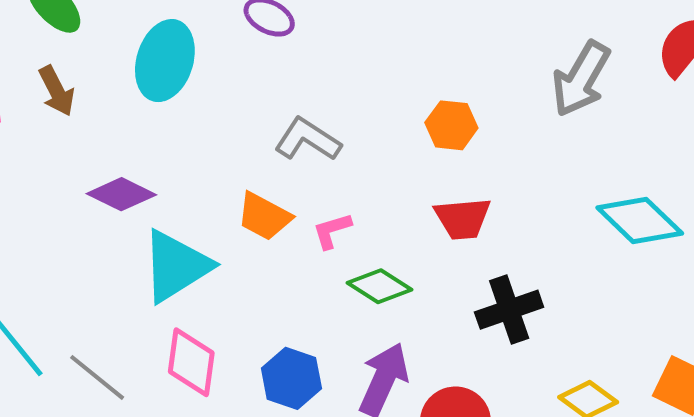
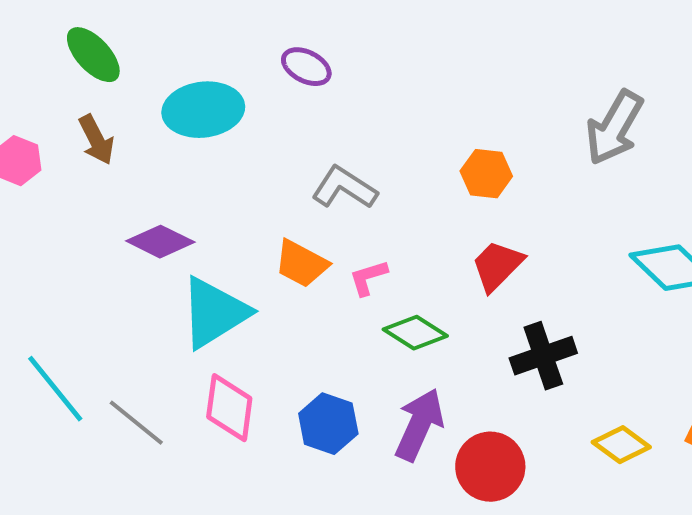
cyan ellipse: (165, 61) -> (203, 110), turned 66
red trapezoid: (463, 218) -> (497, 266), turned 140

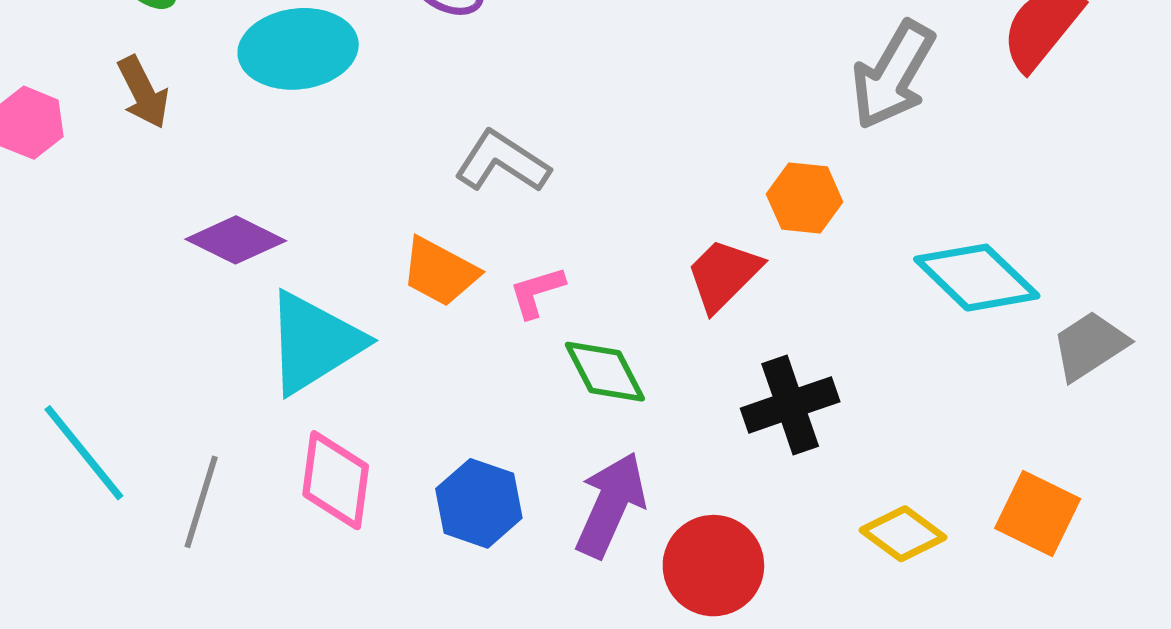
orange hexagon: (486, 174) -> (805, 198), moved
green diamond: (415, 333) -> (605, 372), turned 30
gray line: (136, 423) -> (201, 502), turned 68

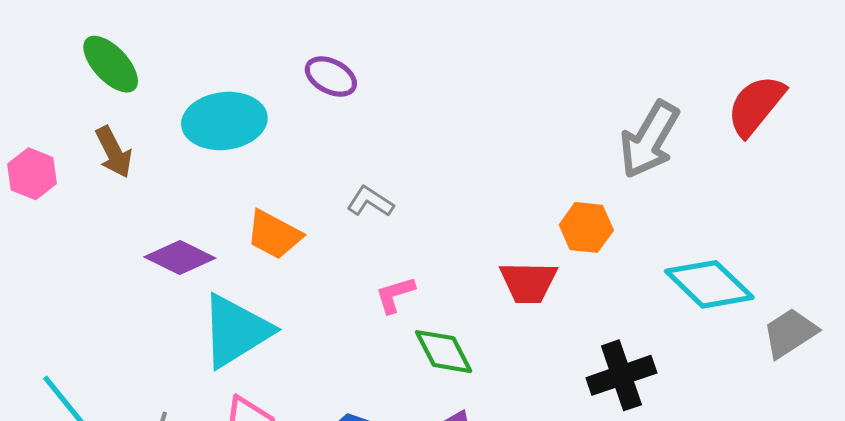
gray L-shape: (502, 162) -> (370, 202), size x0.7
orange trapezoid: (440, 272) -> (274, 235), moved
red trapezoid: (724, 275) -> (528, 282), turned -134
black cross: (790, 405) -> (621, 375), moved

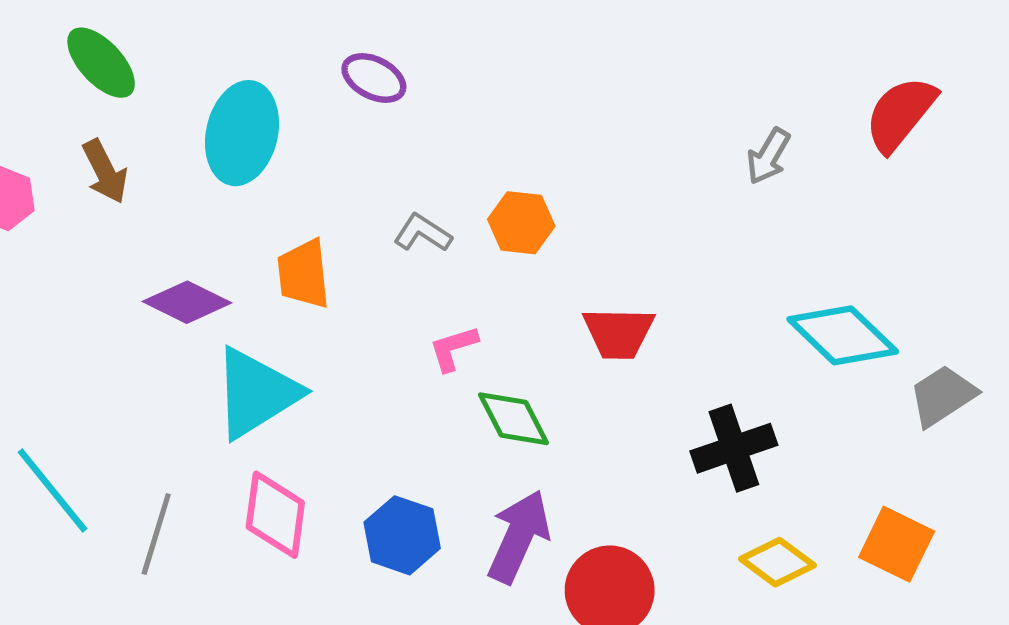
cyan ellipse: (224, 121) -> (242, 133), turned -70
gray arrow: (649, 140) -> (768, 156), size x0.6
orange hexagon: (586, 227) -> (521, 223), moved
orange trapezoid: (274, 235) -> (303, 274), turned 56

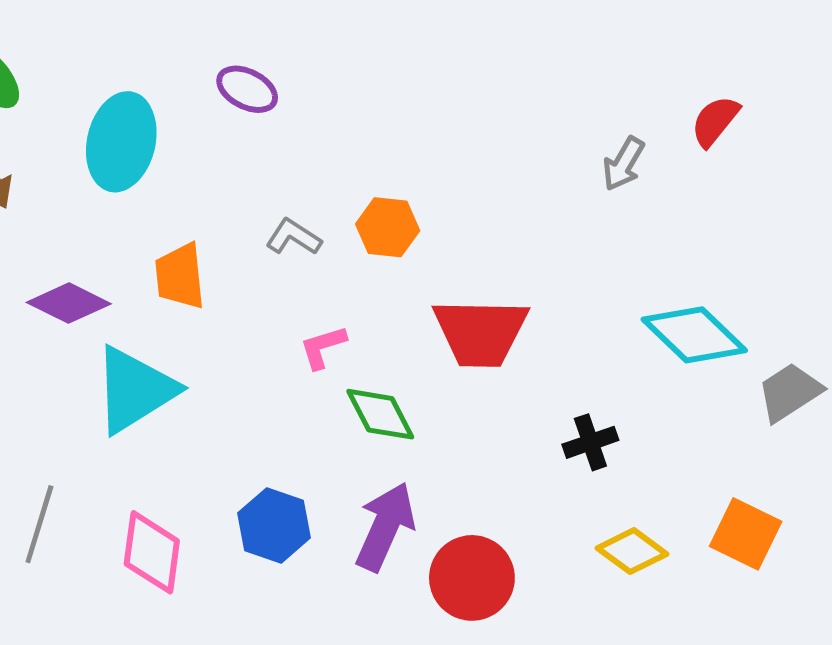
red semicircle: (900, 114) -> (715, 121), moved, size x0.7
red trapezoid: (619, 333) -> (480, 332), size x1.4
black cross: (734, 448) -> (590, 442), size x0.7
pink diamond: (275, 515) -> (152, 552), moved

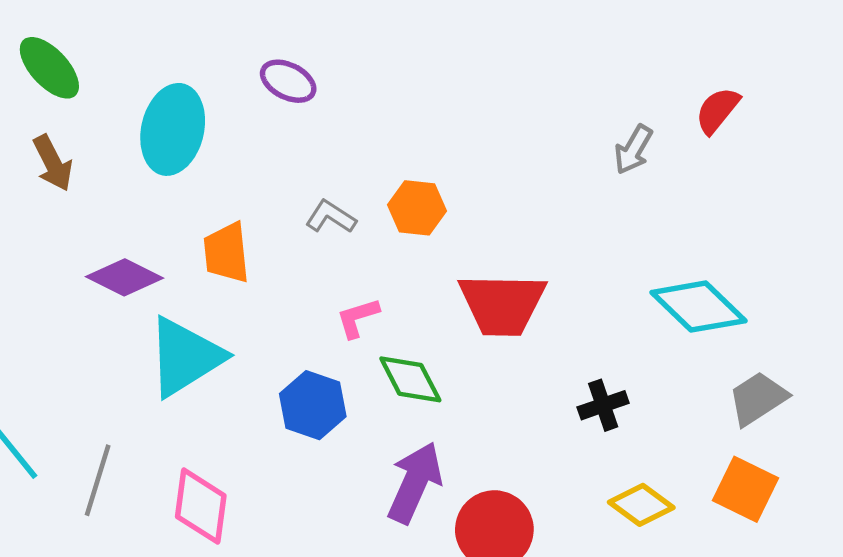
gray trapezoid: (790, 392) -> (758, 398), moved
blue hexagon: (274, 525) -> (313, 405), moved

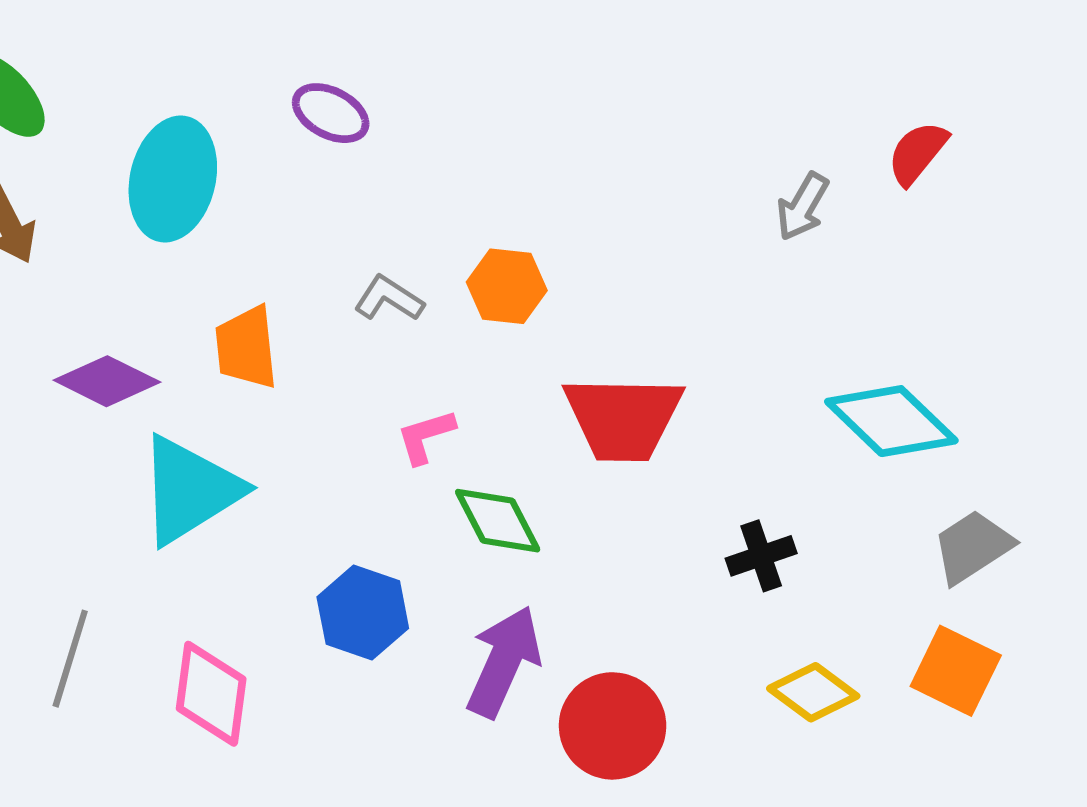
blue hexagon: (313, 405) -> (363, 613), moved

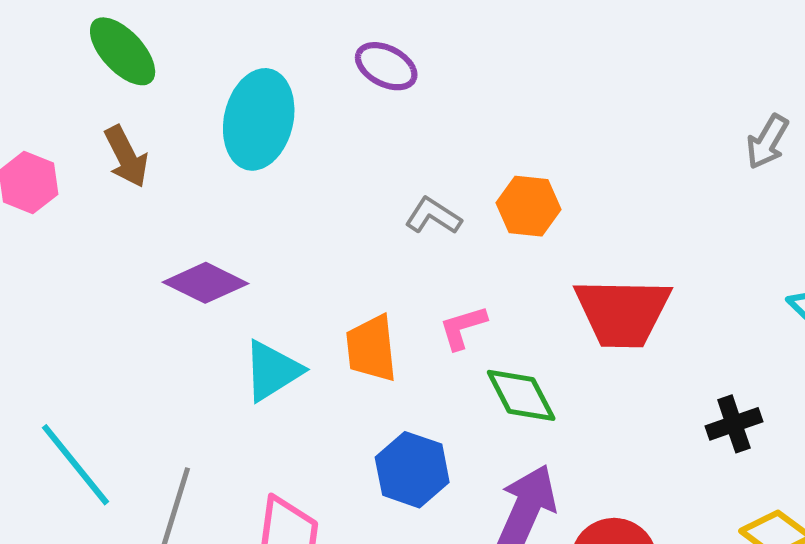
orange trapezoid: (246, 348) -> (371, 348), moved
cyan triangle: (190, 490) -> (272, 371), size x0.7

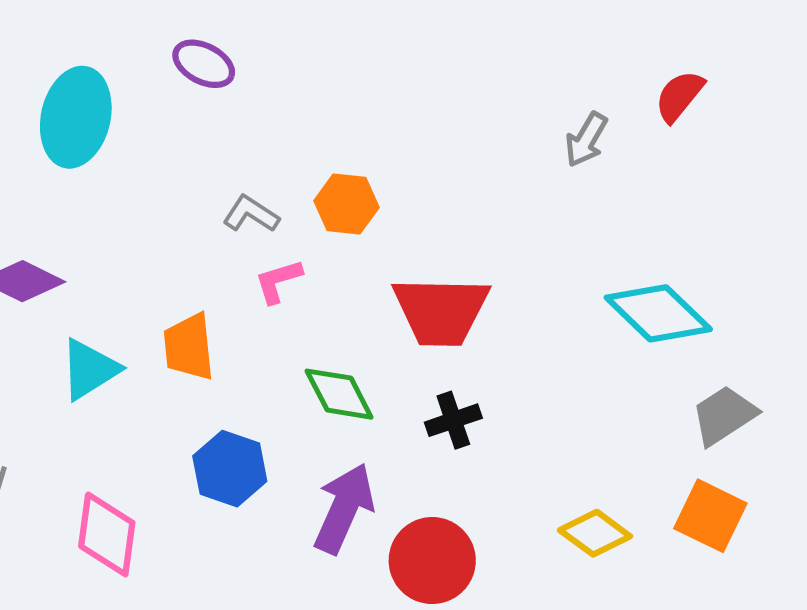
pink L-shape: (463, 327) -> (278, 281), moved
black cross: (734, 424) -> (453, 420), moved

